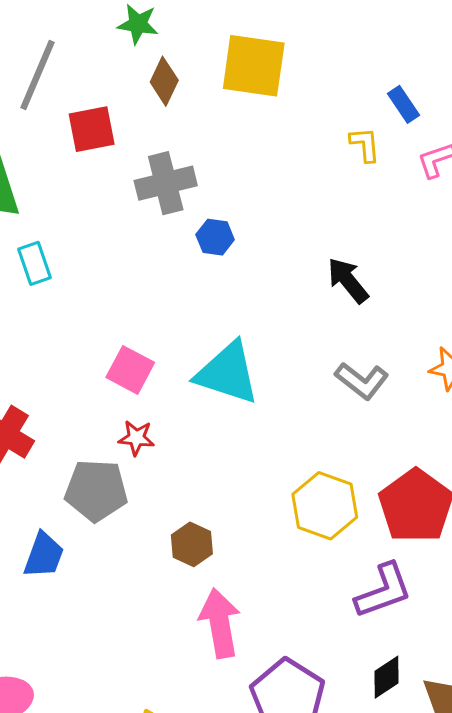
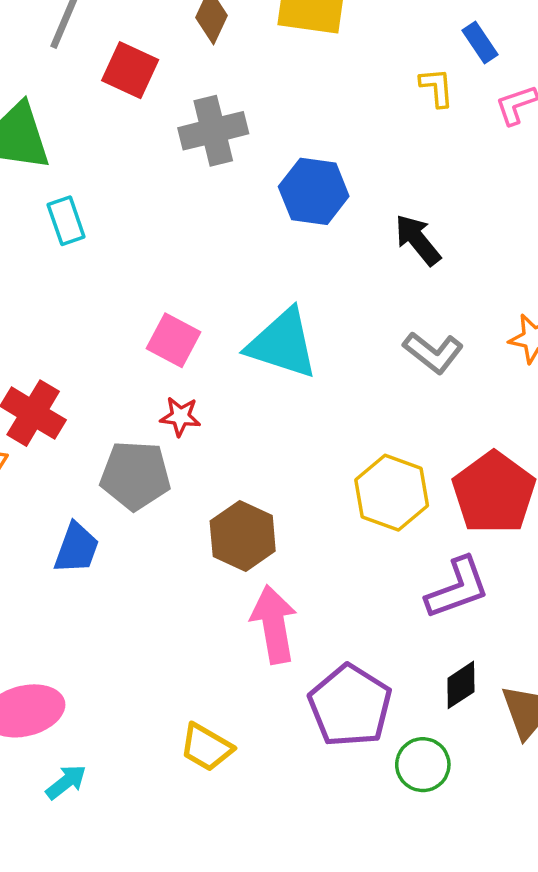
red square: (92, 129) -> (130, 70), turned 36
blue hexagon: (215, 237) -> (314, 191), moved, size x1.6
brown hexagon: (192, 544) -> (243, 536), size x1.4

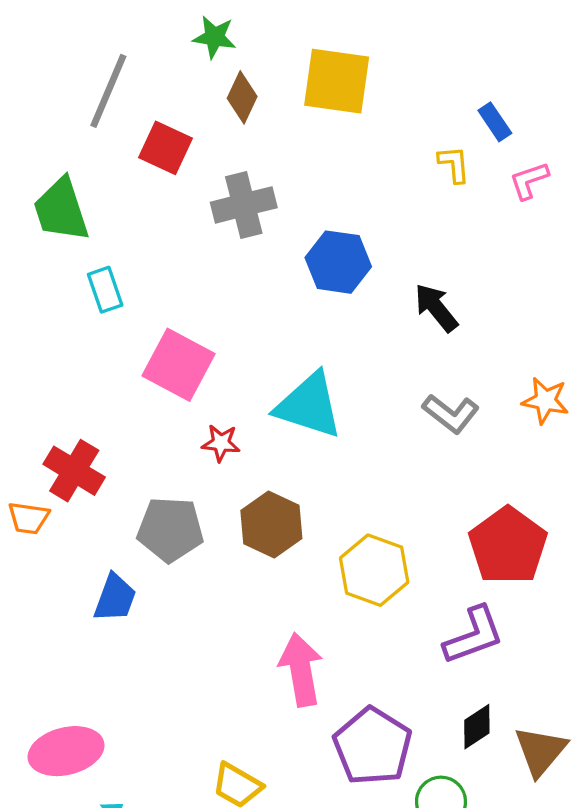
pink square: (173, 340) -> (179, 365), moved, size x1.4
red star: (180, 417) -> (221, 443), moved
yellow hexagon: (392, 493) -> (374, 570), moved
brown hexagon: (243, 536) -> (271, 524), moved

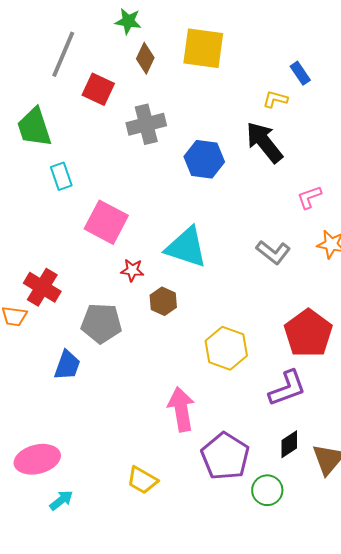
yellow L-shape: (454, 164) -> (275, 99), turned -70
pink L-shape: (529, 181) -> (309, 197), moved
black arrow: (436, 308) -> (264, 142), moved, size x1.4
brown hexagon: (271, 524) -> (163, 301), moved, size x0.7

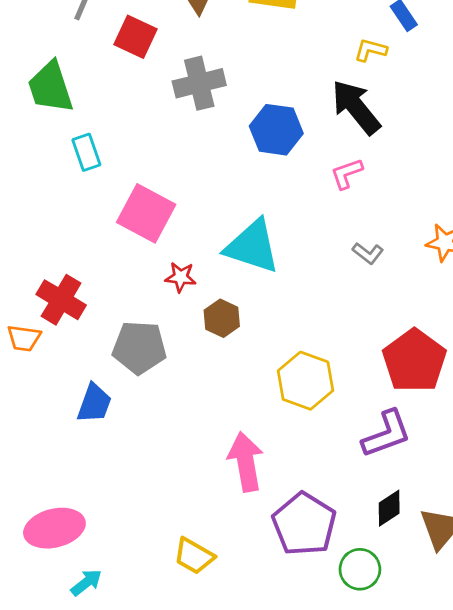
pink L-shape: (309, 197) -> (347, 174), moved
gray L-shape: (273, 252) -> (368, 253), size x0.7

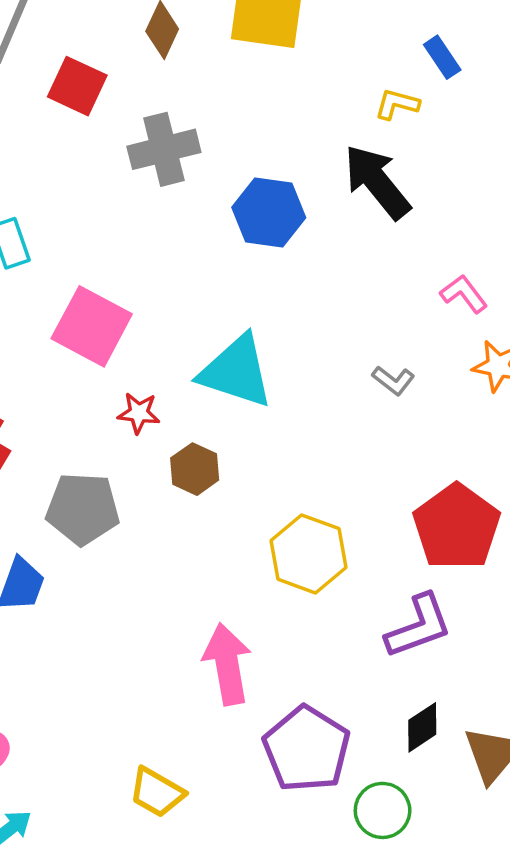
pink L-shape: (347, 174) -> (464, 294), moved, turned 72

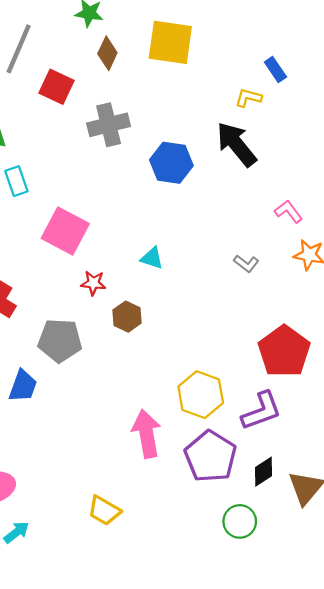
cyan triangle: (236, 371) -> (152, 258), size x0.5
yellow hexagon: (308, 554) -> (201, 395), moved
purple pentagon: (307, 749) -> (210, 456), moved

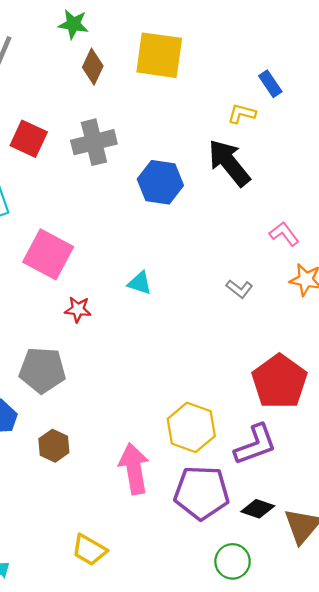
red square: (57, 87) -> (29, 139), moved
brown hexagon: (127, 317) -> (54, 446), moved
purple pentagon: (210, 456) -> (202, 493), turned -30
black diamond: (264, 472) -> (258, 509), turned 52

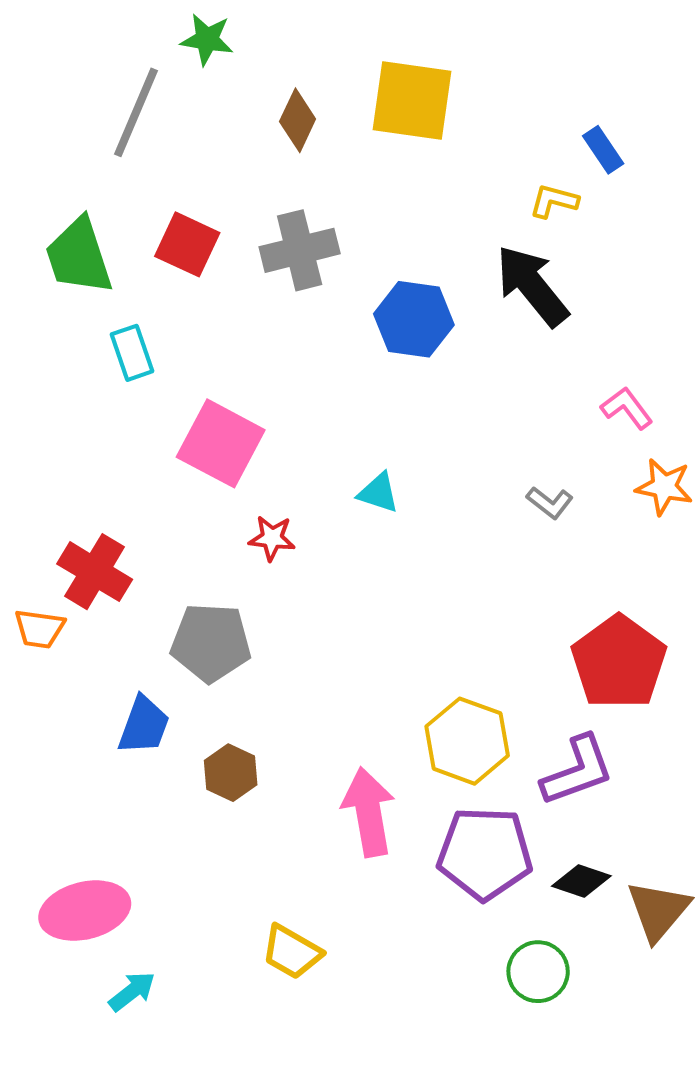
green star: (73, 24) -> (207, 39), moved

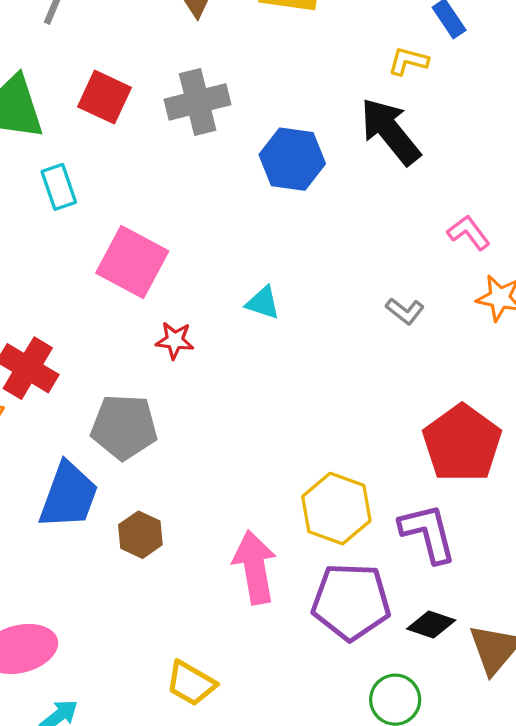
blue trapezoid: (144, 725) -> (69, 495), size x1.4
purple L-shape: (577, 771) -> (428, 533), turned -84

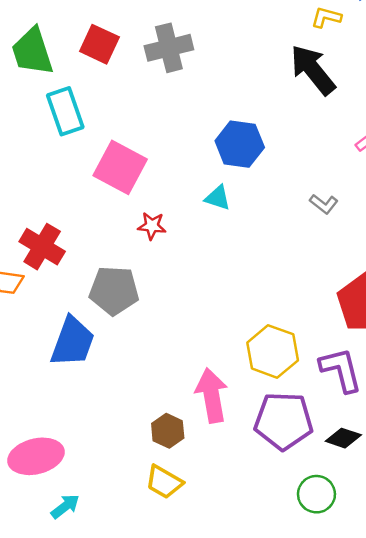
blue hexagon: (292, 159) -> (240, 144), moved
cyan rectangle: (59, 187) -> (65, 111), size x1.4
brown hexagon: (140, 535) -> (168, 431), moved

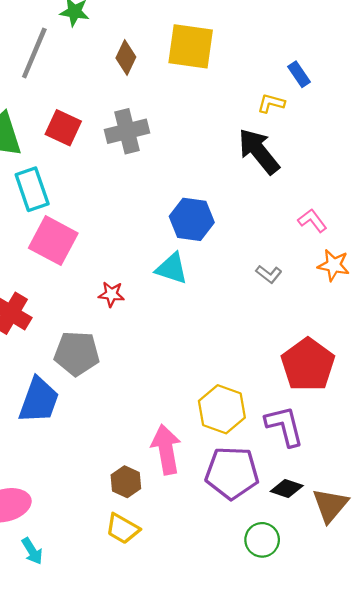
pink square: (120, 167) -> (53, 241), moved
cyan triangle: (218, 198) -> (172, 269), size x1.4
cyan arrow: (65, 506) -> (32, 551), turned 96

